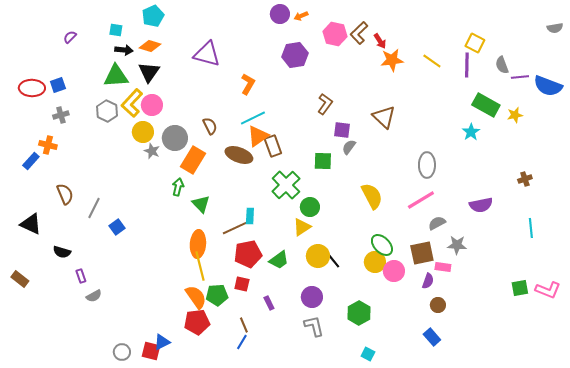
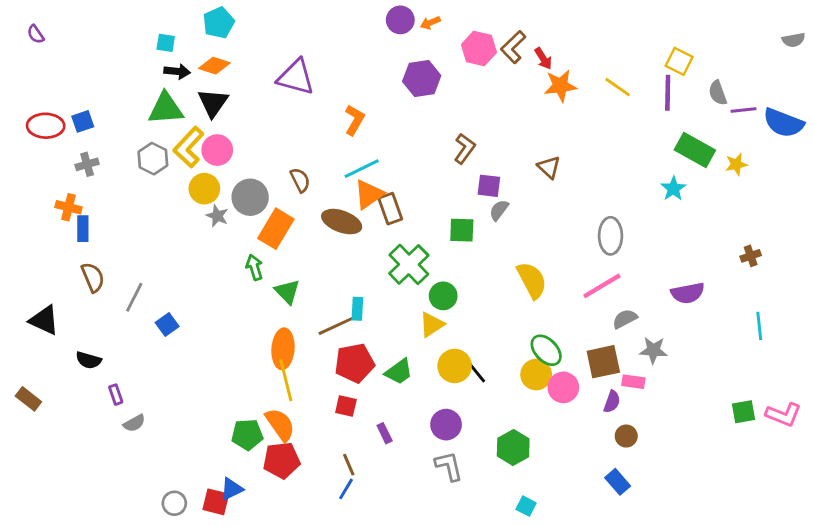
purple semicircle: (70, 37) -> (36, 34), moved, turned -80
brown triangle: (384, 117) -> (549, 167), size x0.7
blue rectangle: (31, 161) -> (83, 229), moved, turned -42
green arrow: (178, 187) -> (254, 267), turned -30
green pentagon: (217, 295) -> (247, 435), moved

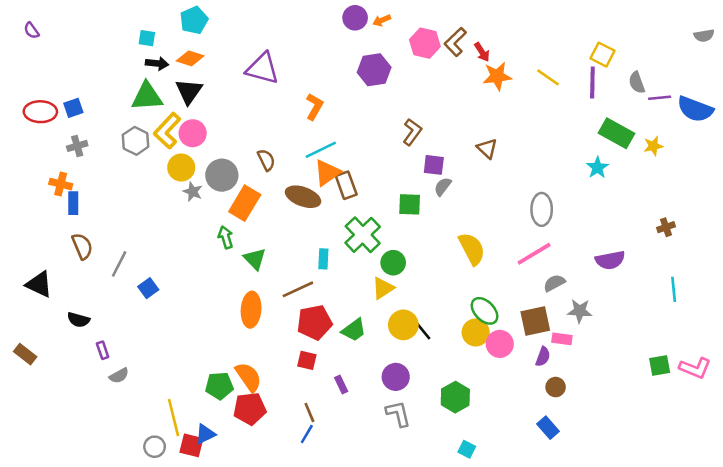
cyan rectangle: (357, 309) -> (323, 259), moved
yellow line: (286, 380) -> (174, 418), moved

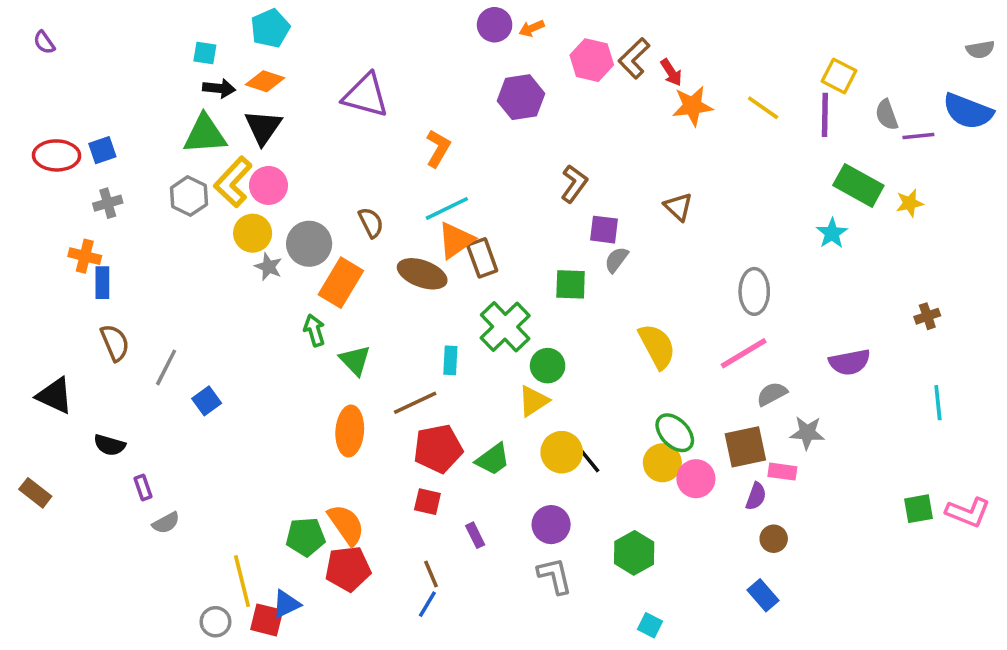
blue semicircle: (695, 109) -> (968, 111), moved

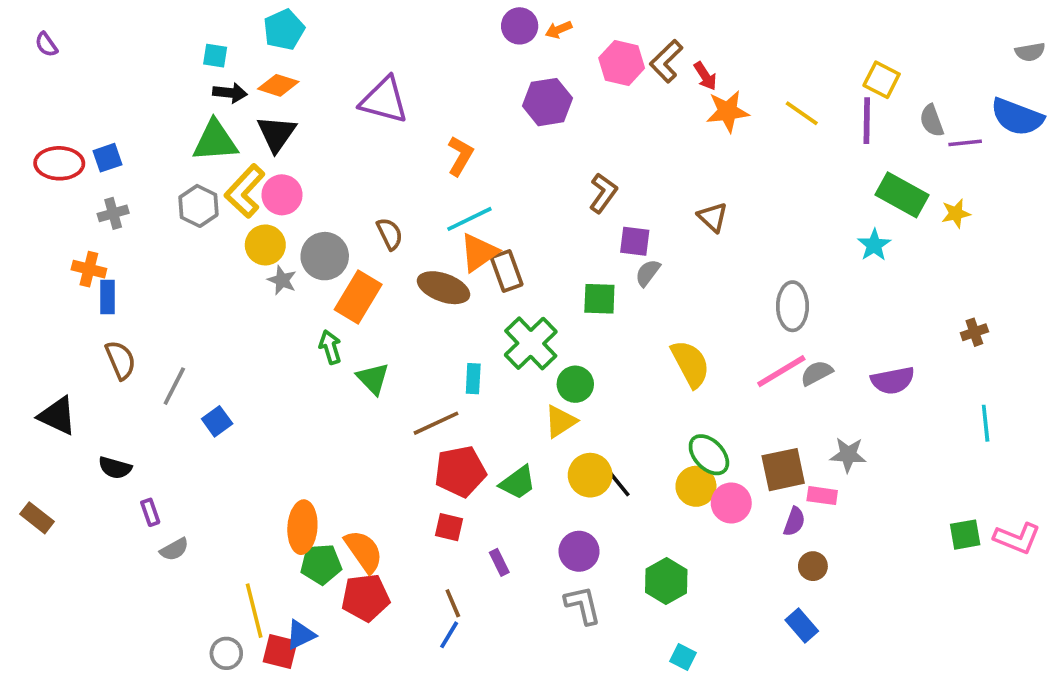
gray semicircle: (772, 394) -> (817, 373), moved
orange ellipse: (350, 431) -> (302, 527), moved

